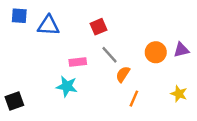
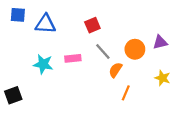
purple triangle: (181, 50) -> (160, 42), moved
orange circle: (156, 52) -> (135, 49), moved
cyan star: (67, 86) -> (43, 64), moved
yellow star: (179, 94) -> (162, 78), moved

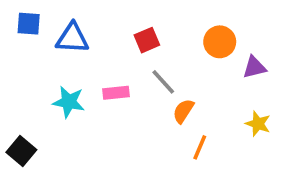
orange circle: (135, 49) -> (220, 42), moved
black square: (13, 95) -> (21, 151), turned -30

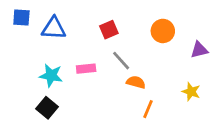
purple triangle: (254, 67) -> (199, 50), moved
orange semicircle: (183, 111) -> (136, 82), turned 72
black square: (21, 151) -> (47, 108), moved

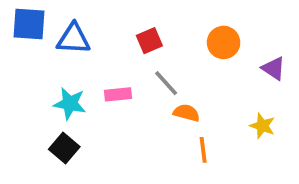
blue square: (21, 18) -> (29, 24), size x1.4
purple triangle: (199, 50) -> (274, 68), turned 48
orange line: (148, 109) -> (203, 150), turned -30

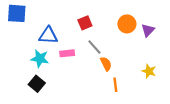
blue triangle: (74, 39) -> (48, 35), moved
purple triangle: (274, 68) -> (148, 30), moved, turned 40
orange semicircle: (186, 113) -> (106, 64), turned 48

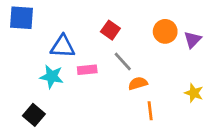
red square: (85, 23) -> (110, 30), turned -32
orange semicircle: (106, 64) -> (138, 83), turned -80
black square: (37, 84) -> (34, 115), moved

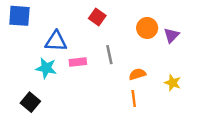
red square: (110, 30) -> (97, 17), moved
gray line: (123, 62) -> (109, 55), turned 30
orange semicircle: (138, 83) -> (137, 74), moved

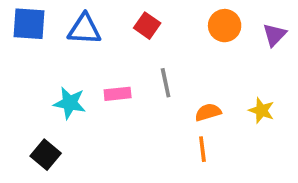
orange circle: (147, 28) -> (225, 26), moved
purple triangle: (171, 35) -> (274, 35), moved
blue triangle: (56, 41) -> (84, 29), moved
yellow star: (173, 83) -> (261, 110), moved

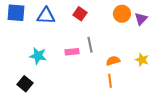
purple triangle: (274, 35) -> (141, 19), moved
pink rectangle: (118, 94) -> (72, 52), moved

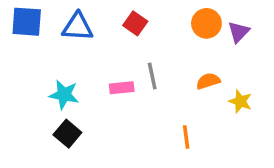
orange semicircle: (113, 61) -> (208, 81), moved
black square: (25, 84) -> (67, 134), moved

